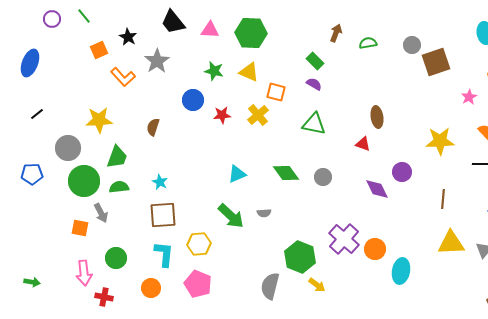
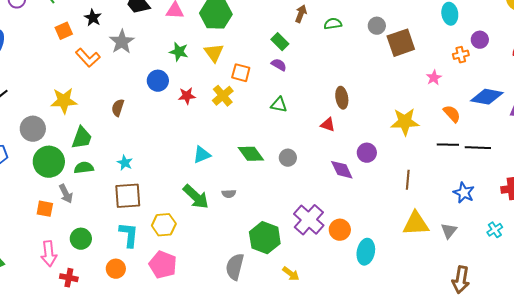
yellow triangle: (249, 72) -> (214, 53), turned 30
green triangle: (314, 124) -> (279, 105), size x0.7
yellow arrow: (317, 285) -> (291, 274), moved

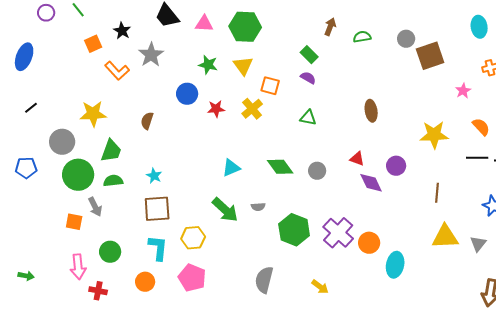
red triangle: (328, 125) -> (357, 159), moved
green hexagon: (265, 238) -> (294, 230), moved

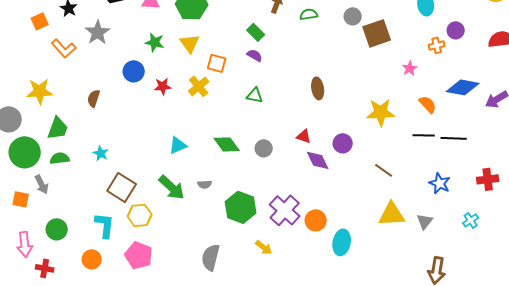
brown line: (437, 193) -> (384, 170), turned -60
brown square: (157, 209) -> (122, 187), moved, turned 36
yellow arrow: (320, 287) -> (264, 247), moved

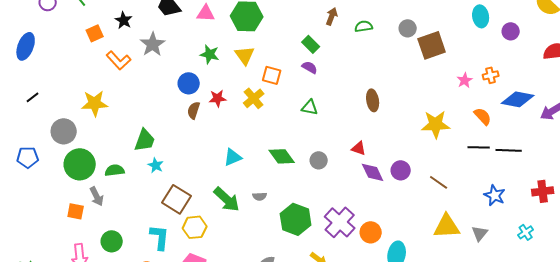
purple circle: (456, 30) -> (511, 31), moved
orange cross: (437, 45) -> (491, 75), moved
brown semicircle: (94, 98) -> (194, 110), moved
green trapezoid: (58, 128) -> (145, 140), moved
purple circle: (343, 143) -> (401, 170), moved

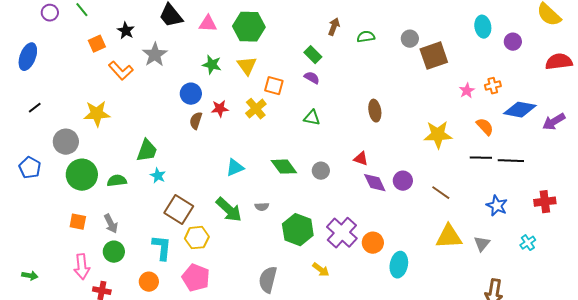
blue pentagon: (28, 157) -> (30, 168), turned 30
gray arrow: (97, 196) -> (111, 224), moved

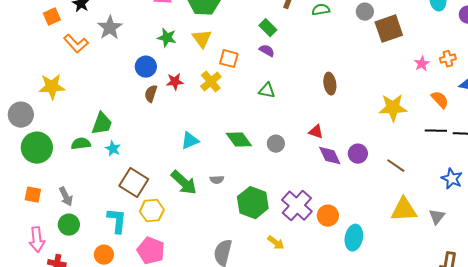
green semicircle: (117, 181) -> (81, 144), moved

